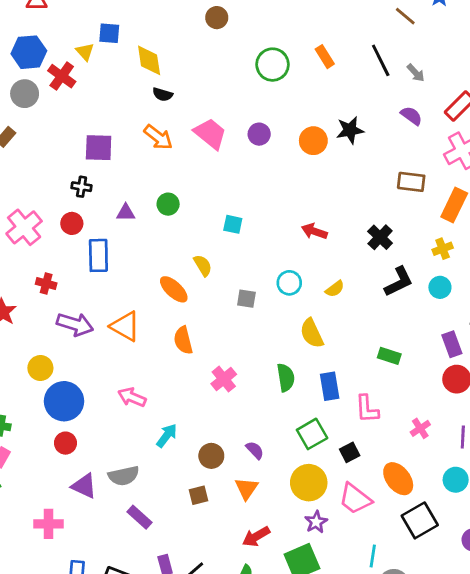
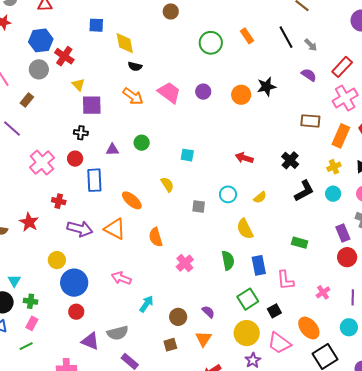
yellow triangle: (85, 52) -> (78, 85), moved
orange ellipse: (174, 289) -> (132, 200), moved

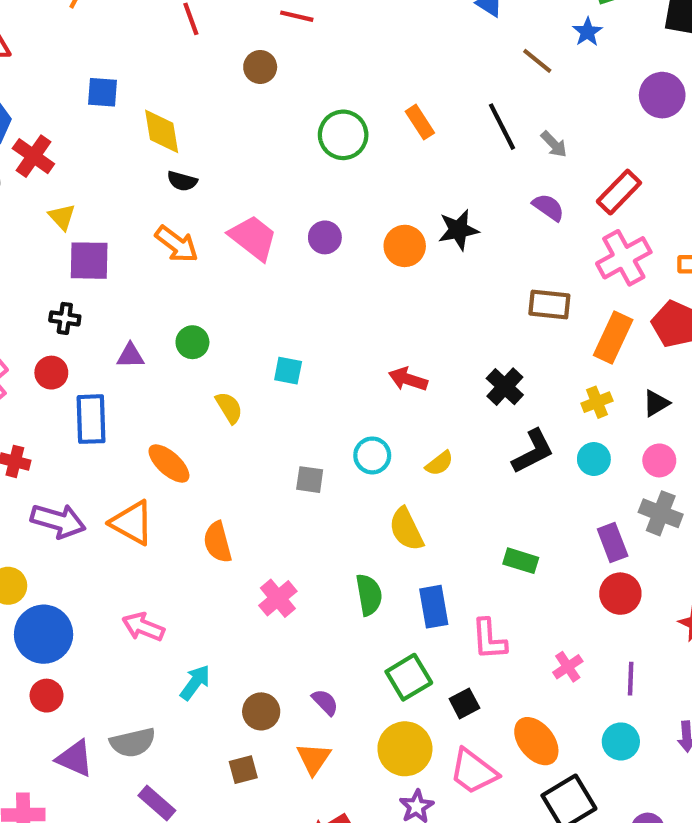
yellow semicircle: (167, 184) -> (229, 408), moved

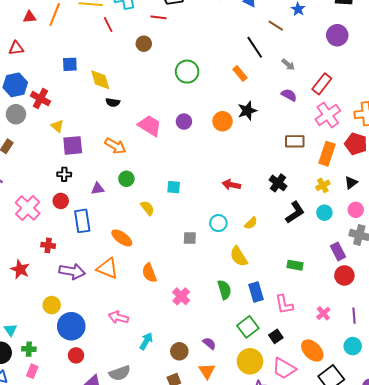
orange rectangle: (420, 122) -> (240, 74), moved
black line: (502, 127) -> (255, 47), moved
orange arrow: (177, 244) -> (115, 146), moved

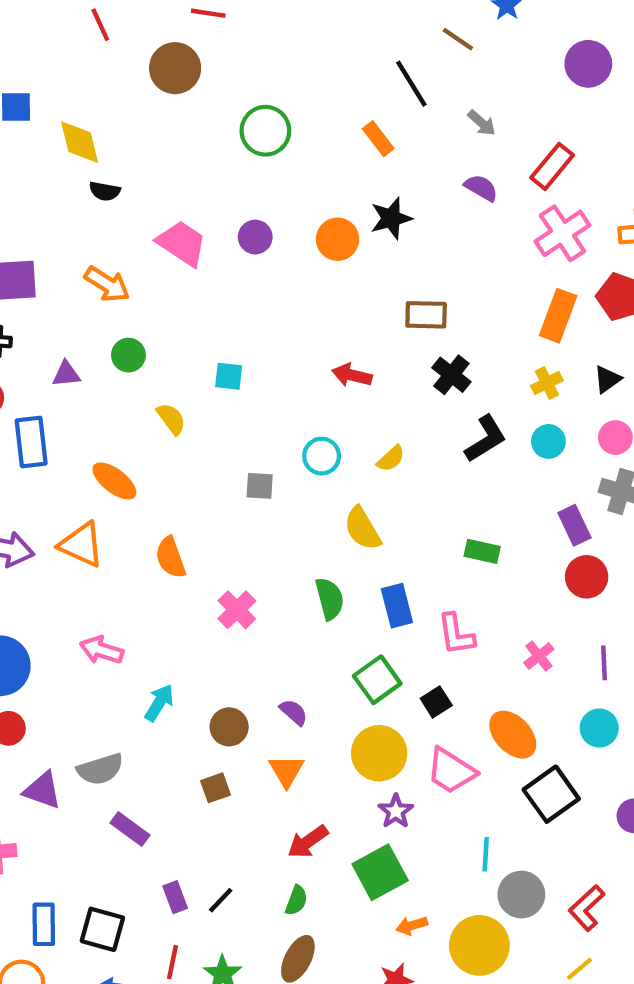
brown circle: (144, 44) -> (175, 68), size x1.5
brown rectangle: (295, 141) -> (426, 315), moved

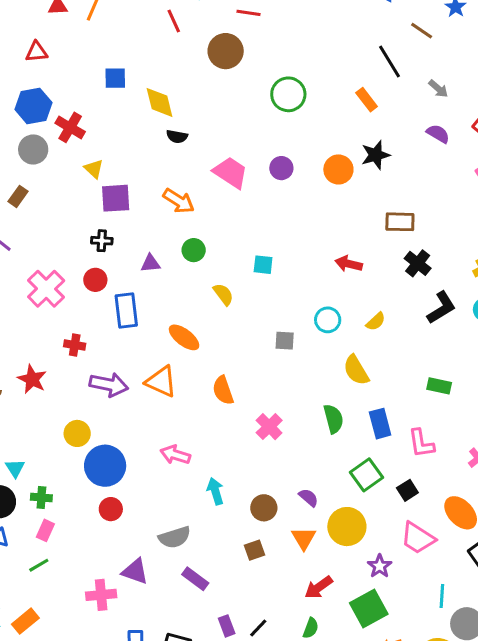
cyan arrow: (159, 703) -> (215, 491), turned -48
yellow circle: (379, 753) -> (347, 527), moved
purple triangle: (42, 790) -> (135, 571), moved

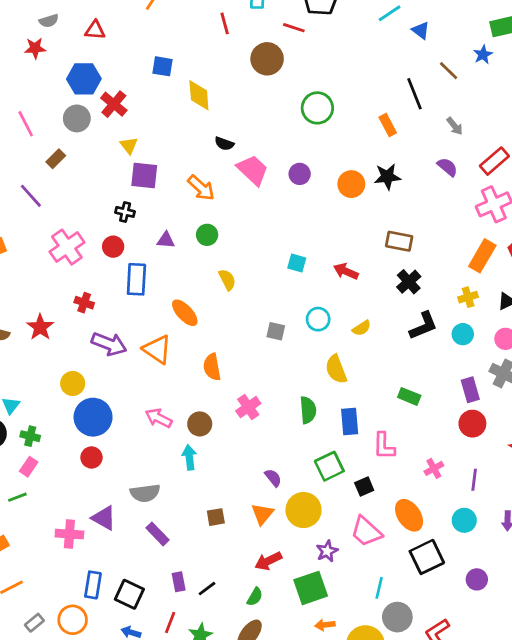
black semicircle: (177, 136) -> (224, 144), moved
cyan square: (263, 265) -> (297, 263), moved
brown circle: (264, 508) -> (200, 424), moved

